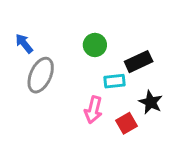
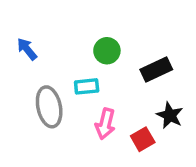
gray ellipse: (41, 75) -> (49, 107), moved, turned -36
cyan rectangle: (114, 81) -> (87, 86), moved

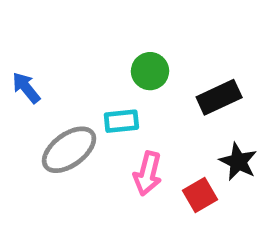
blue arrow: (27, 49) -> (26, 88), moved
gray ellipse: (49, 107) -> (69, 150), turned 66

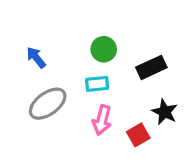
blue arrow: (26, 88) -> (36, 58), moved
cyan rectangle: (121, 121) -> (97, 84), moved

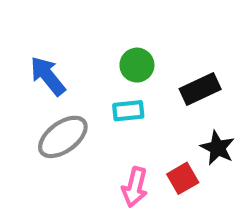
blue arrow: (36, 58) -> (48, 76), size x1.4
pink arrow: (102, 120) -> (135, 187), moved

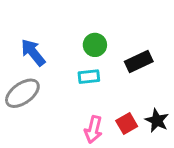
gray ellipse: (63, 137) -> (22, 93), moved
black star: (218, 148) -> (157, 120), moved

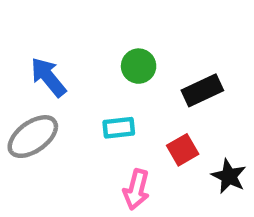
cyan rectangle: (89, 77) -> (119, 128), moved
red square: (127, 123) -> (183, 150), moved

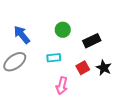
black star: (229, 176) -> (104, 68), moved

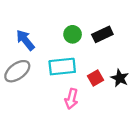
black rectangle: (92, 41) -> (102, 34), moved
cyan rectangle: (54, 58) -> (62, 67), size x1.6

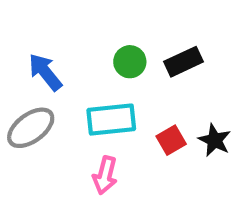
pink arrow: (71, 99) -> (105, 175), moved

